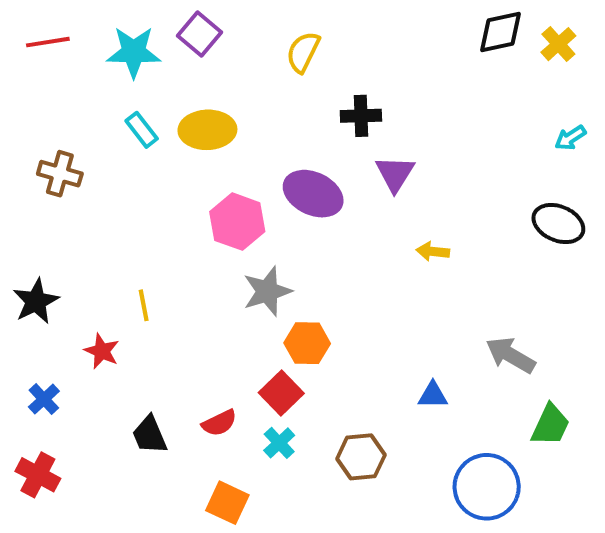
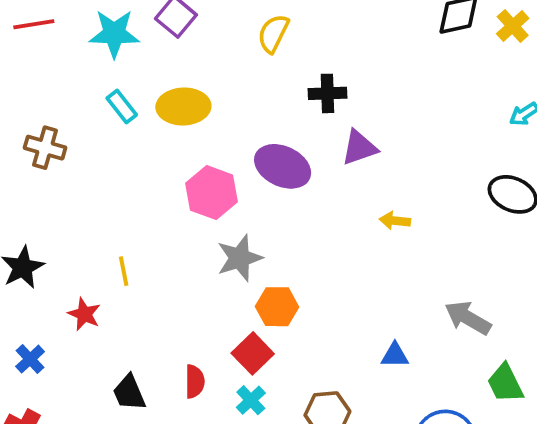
purple triangle: (395, 174) -> (359, 148), turned 39
red semicircle: (219, 423) -> (195, 381), turned -64
green trapezoid: (550, 425) -> (505, 383), turned 129

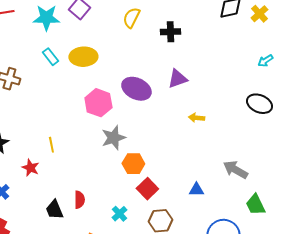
black cross: (327, 93) -> (170, 32), moved
red square: (253, 353) -> (147, 189), moved
red semicircle: (195, 381) -> (79, 200), moved

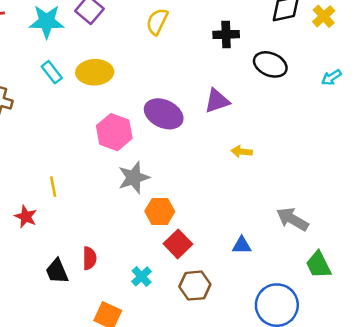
black cross: (170, 32) -> (226, 34), moved
black ellipse: (259, 104) -> (270, 64), moved

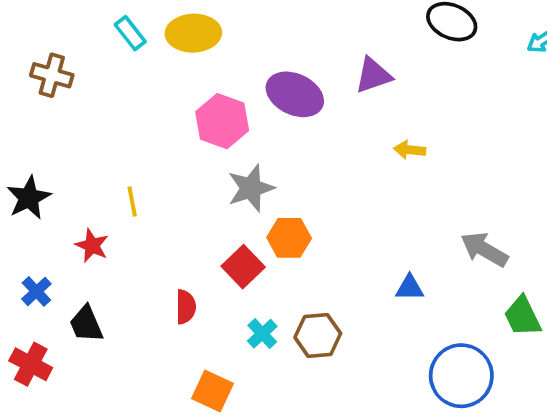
red square: (178, 244) -> (243, 267), moved
black trapezoid: (57, 271) -> (86, 324), moved
brown hexagon: (195, 286) -> (318, 335), moved

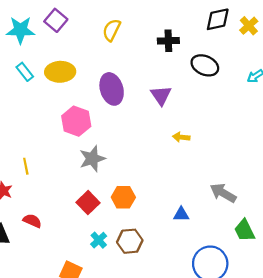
purple triangle: (373, 75) -> (161, 95), turned -45
purple ellipse: (295, 94) -> (112, 89), moved, turned 48
orange hexagon: (289, 238) -> (123, 197), moved
red semicircle: (186, 307) -> (32, 221), moved, turned -66

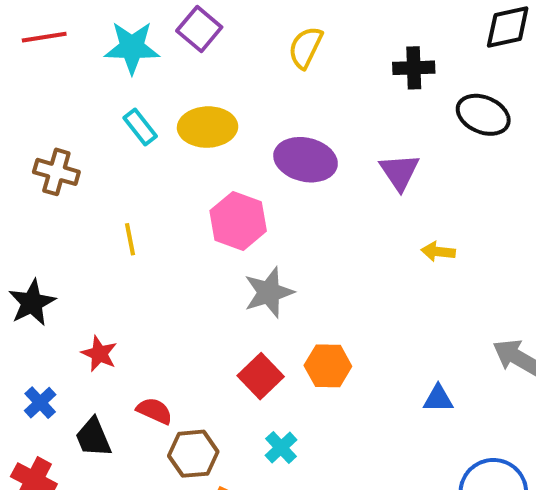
purple ellipse: (112, 89) -> (306, 160), turned -60
yellow line: (26, 166) -> (130, 239), moved
brown hexagon: (130, 241) -> (193, 454), moved

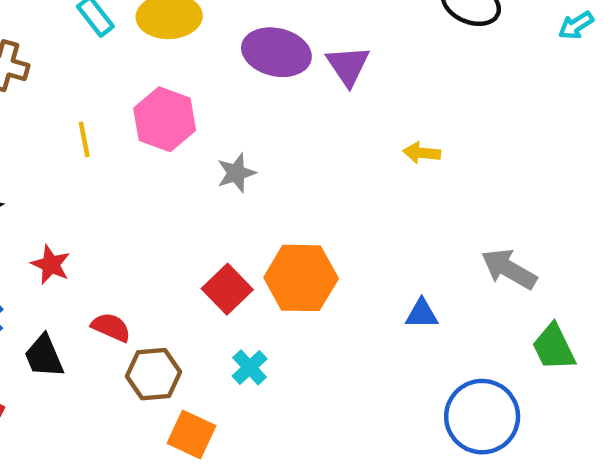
purple triangle: (399, 172) -> (348, 66), moved
pink hexagon: (238, 221) -> (165, 119), moved
gray star: (269, 292) -> (236, 173), moved, size x0.7
orange hexagon: (328, 366) -> (301, 278), size x1.4

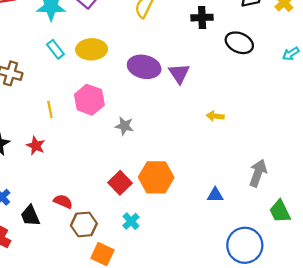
gray star: (236, 173) -> (124, 126), turned 30
red star: (51, 265) -> (36, 146), moved
gray arrow: (509, 269) -> (258, 173), turned 80

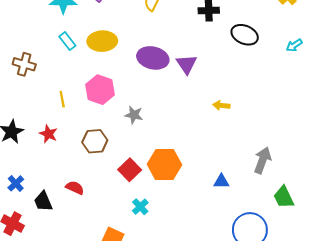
brown hexagon: (84, 224) -> (95, 141), moved

